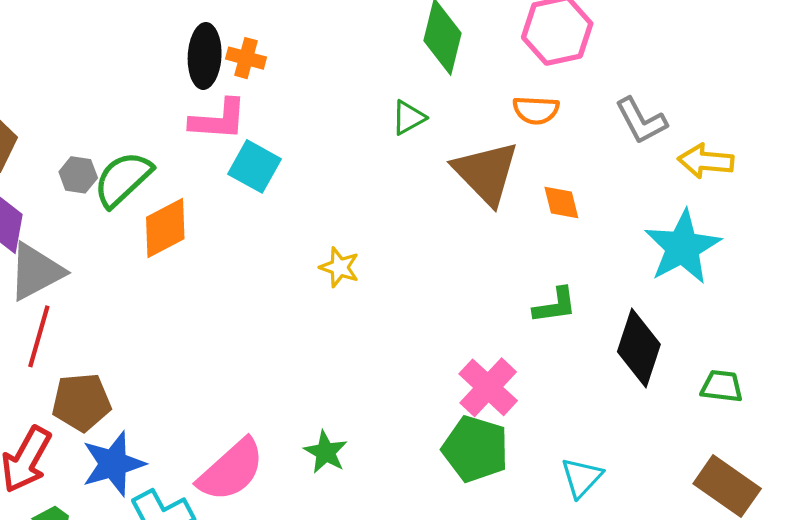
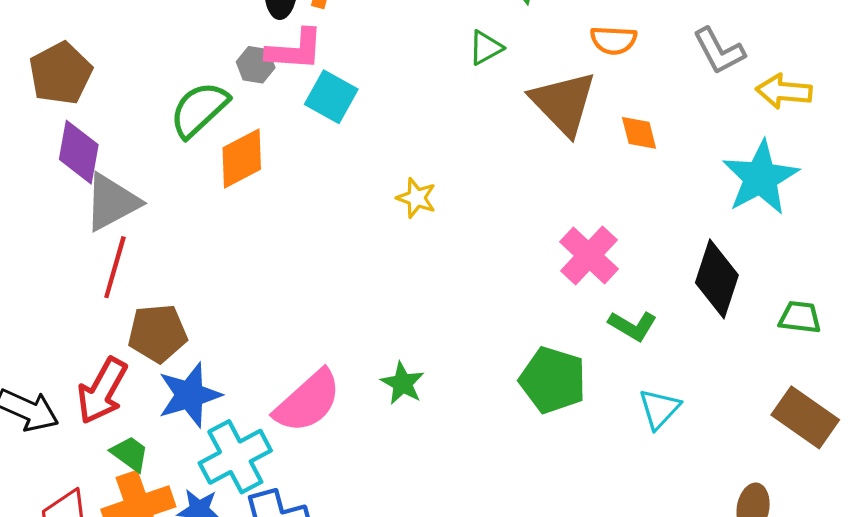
gray hexagon: (78, 175) -> (256, 65), moved
green L-shape: (555, 306) -> (633, 326), moved, turned 39
pink cross: (488, 387) -> (589, 255), moved

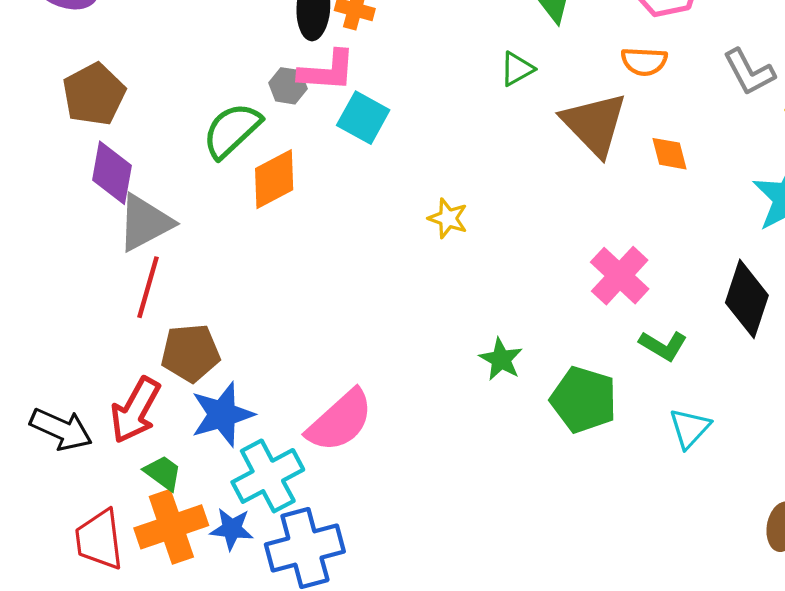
green star: (403, 383) -> (501, 359), moved

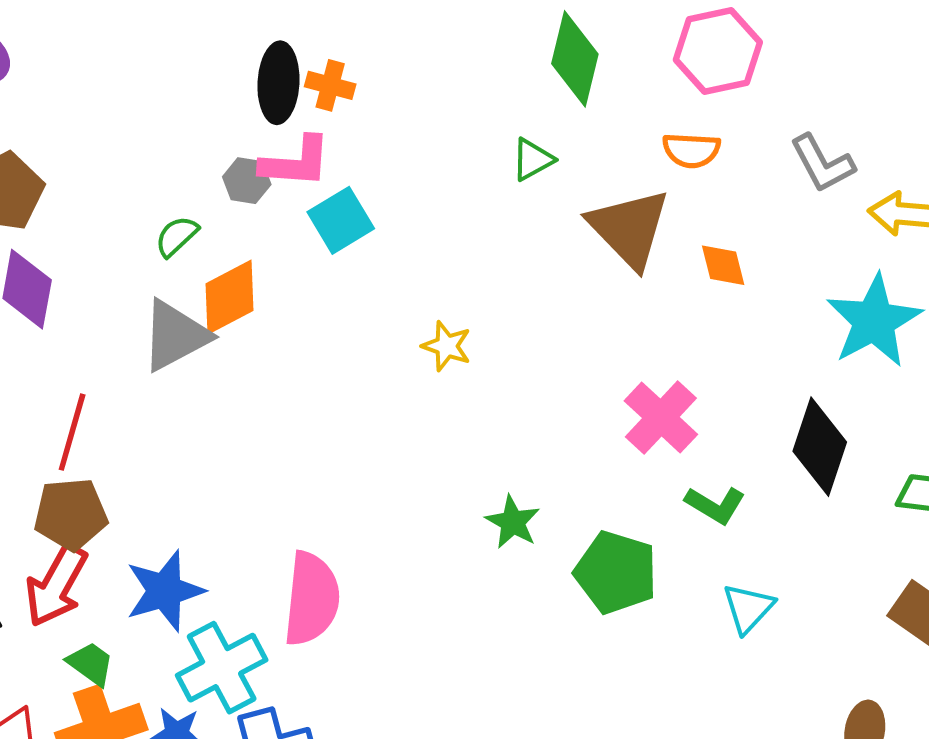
cyan square: (363, 118) -> (341, 220), turned 30
green semicircle: (232, 130) -> (177, 236), size x0.6
gray triangle: (145, 223) -> (175, 335), moved
brown pentagon: (190, 353) -> (71, 514), moved
pink semicircle: (340, 421) -> (312, 599), turned -42

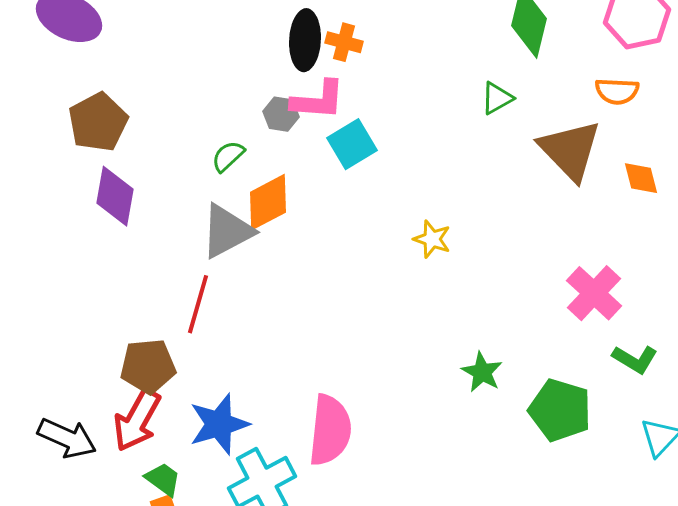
red line: (72, 432) -> (198, 304), moved

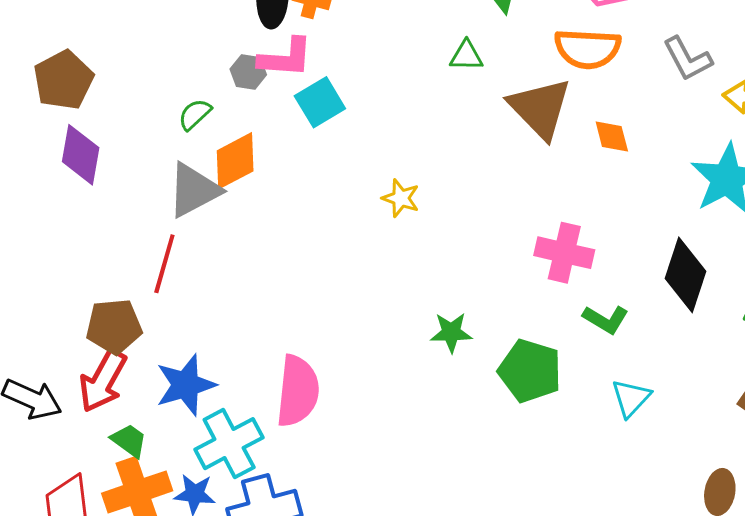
orange semicircle: (617, 91) -> (588, 49), size x1.5
green triangle: (497, 98) -> (466, 56), turned 30
pink cross: (594, 293) -> (564, 253), turned -30
green star: (482, 372) -> (451, 332), turned -30

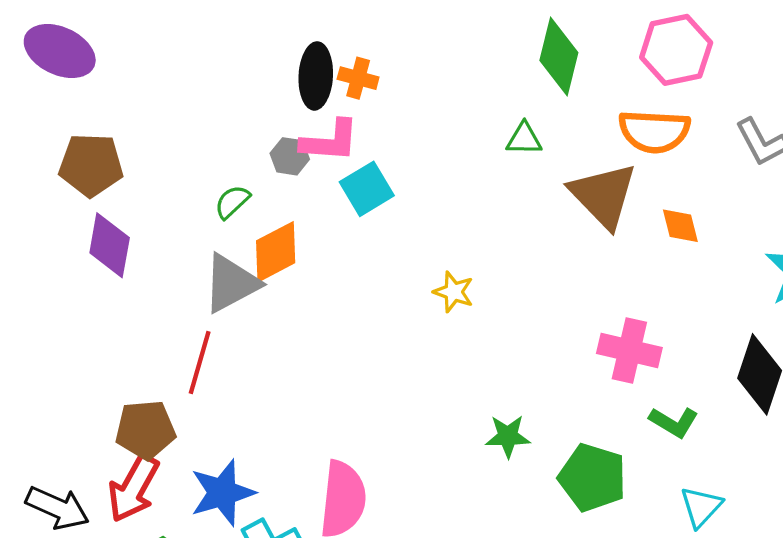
brown pentagon: (63, 80) -> (91, 165), turned 30

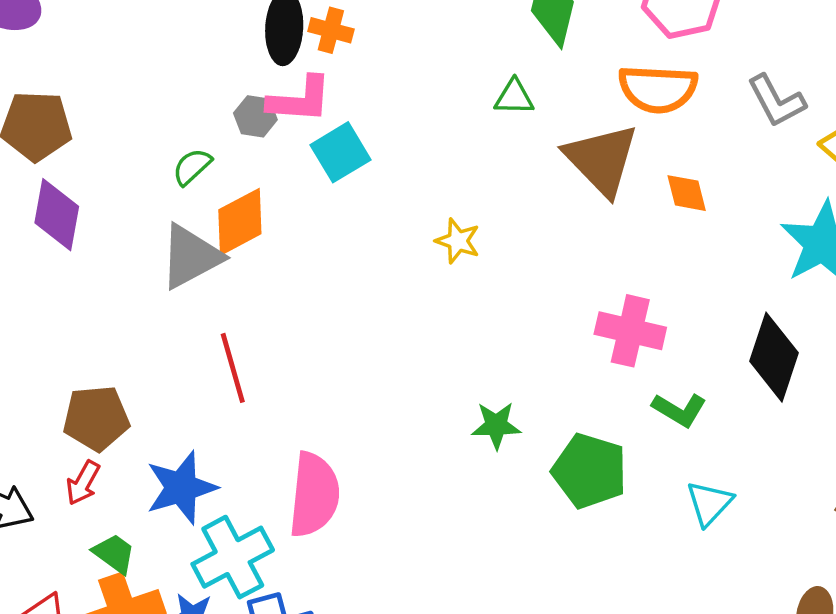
yellow star: (454, 292) -> (458, 241), moved
red line: (200, 362) -> (233, 368), moved, turned -32
red arrow: (133, 488) -> (83, 483), size x0.6

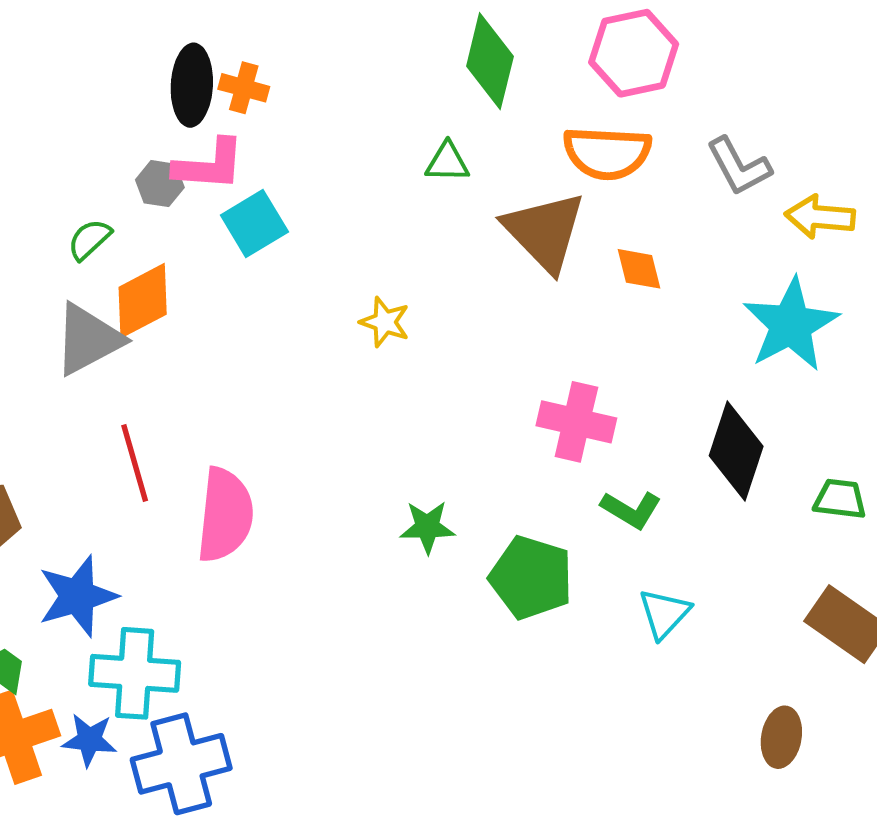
pink semicircle: (314, 495) -> (225, 515), moved
cyan cross: (233, 557) -> (135, 673), turned 32

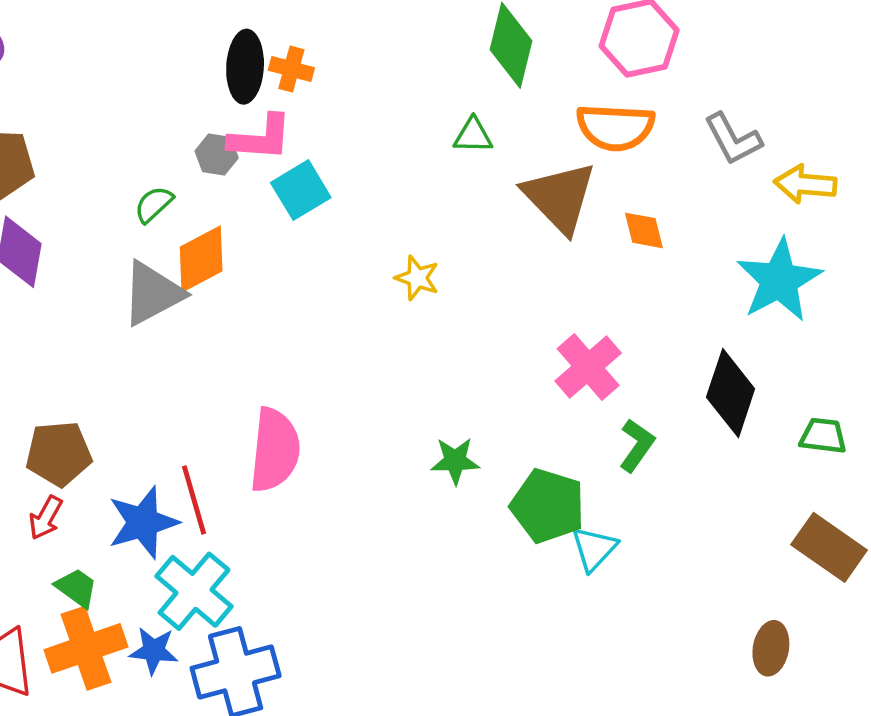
pink cross: (576, 422) -> (588, 367), turned 36
red line: (135, 463) -> (194, 500), moved
green L-shape: (631, 510) -> (637, 445), turned -86
cyan triangle: (664, 613) -> (594, 549), moved
cyan cross: (135, 673) -> (194, 591), turned 36

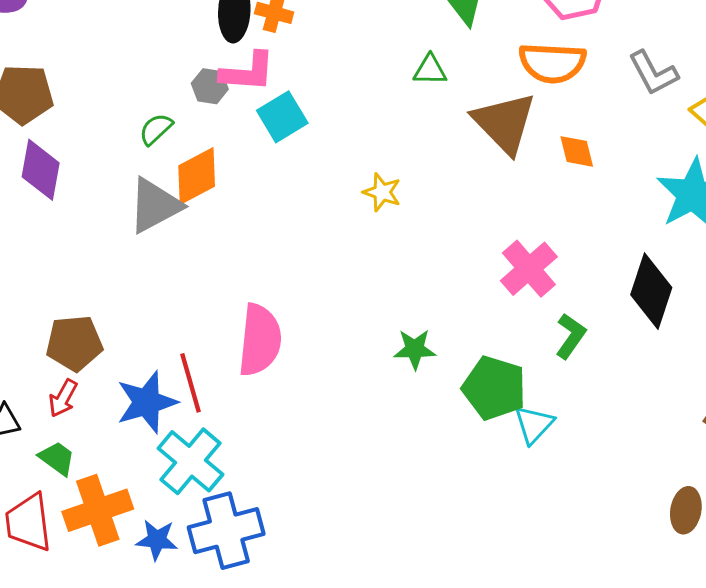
green trapezoid: (77, 588) -> (57, 458), moved
blue star: (154, 651) -> (157, 540), moved

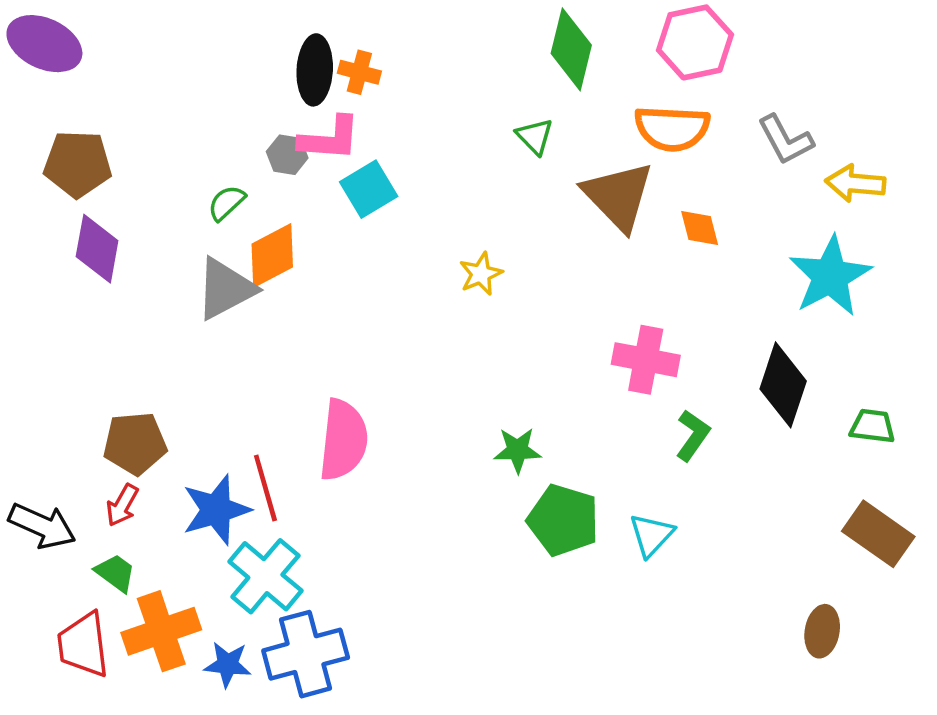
green triangle: (430, 70) -> (535, 136), turned 45
yellow star: (382, 192) -> (481, 274), turned 30
pink cross: (529, 269) -> (646, 360), turned -38
green pentagon: (494, 388) -> (563, 520), moved

